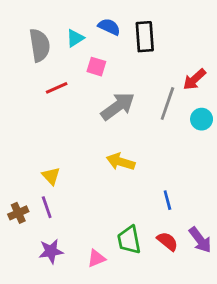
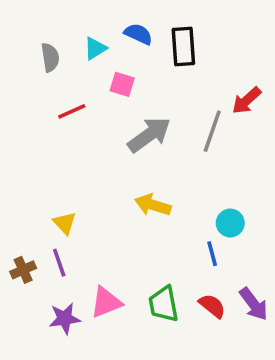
gray semicircle: (40, 45) -> (50, 57), size x0.7
cyan circle: (202, 119) -> (230, 223), moved
pink triangle: (96, 258) -> (106, 302), moved, size x1.4

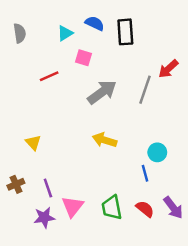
gray semicircle: (50, 57) -> (20, 33), moved
yellow triangle: (65, 223) -> (33, 143), moved
purple line: (59, 263) -> (48, 188), moved
pink triangle: (106, 302) -> (72, 206), turned -30

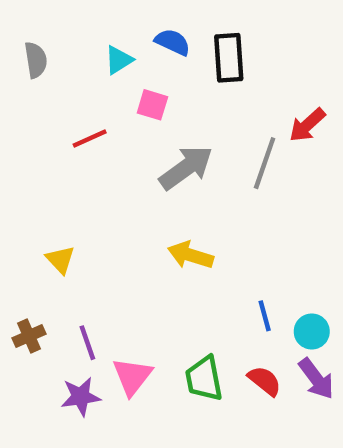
cyan circle: (157, 152) -> (312, 331), moved

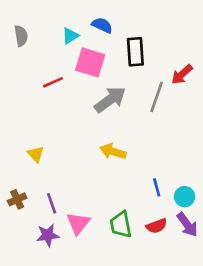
black rectangle: (229, 58) -> (135, 52), moved
pink square: (152, 105) -> (90, 62), size x1.6
red semicircle: (265, 381) -> (157, 226), turned 120

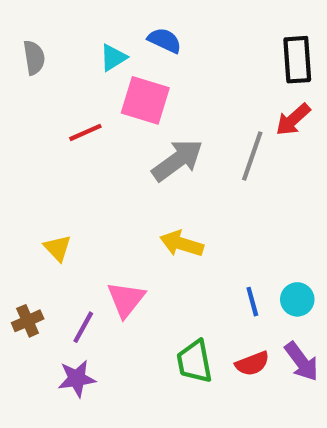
black rectangle: (135, 52) -> (297, 60), moved
cyan circle: (185, 197) -> (297, 299), moved
purple line: (52, 203) -> (83, 327), turned 48
pink triangle: (78, 223) -> (126, 299), moved

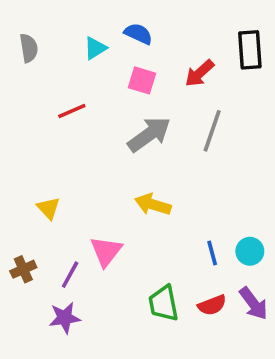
pink square: (145, 100) -> (142, 80), moved, size x0.7
red arrow: (293, 120) -> (200, 73), moved

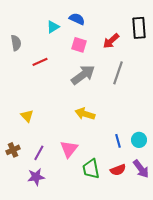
gray semicircle: (29, 48) -> (16, 43), moved
pink triangle: (106, 251) -> (69, 149), moved

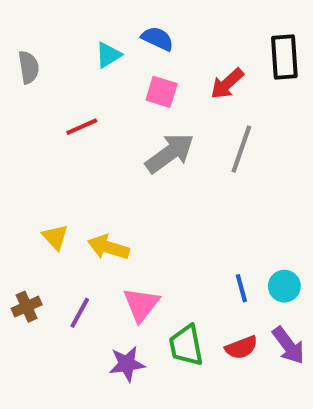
gray semicircle: (16, 43) -> (29, 67), moved
yellow arrow: (85, 114) -> (108, 247), moved
purple star: (36, 177) -> (127, 364), moved

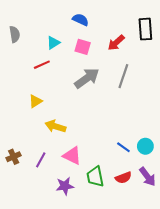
cyan triangle: (108, 55) -> (53, 43), moved
yellow triangle: (55, 237) -> (36, 101), moved, turned 40
blue line: (241, 288) -> (123, 147), turned -40
pink triangle: (141, 305) -> (72, 156), turned -42

